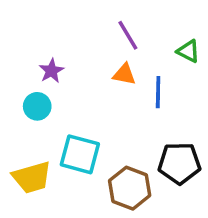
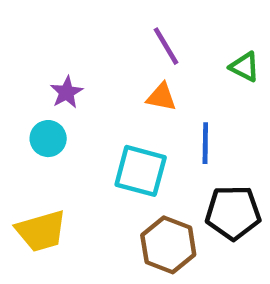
blue line: (158, 92) -> (205, 143), moved
cyan square: (80, 154) -> (141, 171), moved

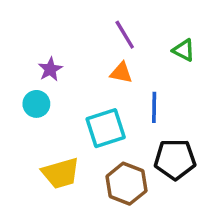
cyan square: (141, 171) -> (106, 128), turned -33
yellow trapezoid: (41, 231) -> (61, 173), moved

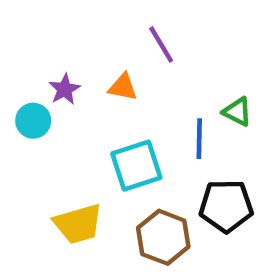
green triangle: (184, 50) -> (237, 112), moved
orange triangle: (121, 73) -> (123, 87), moved
cyan circle: (36, 104) -> (33, 121), moved

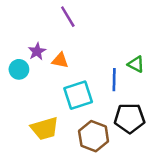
purple line: (161, 44) -> (68, 17), moved
orange triangle: (123, 87) -> (60, 60), moved

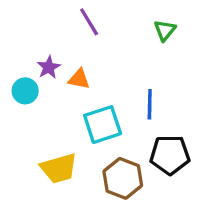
green triangle: (136, 64) -> (165, 30), moved, turned 42

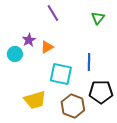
orange triangle: (79, 79) -> (47, 47), turned -40
cyan square: (103, 125) -> (61, 74), turned 30

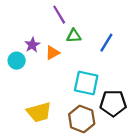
green triangle: (98, 18) -> (74, 36), moved, turned 48
blue line: (89, 62) -> (106, 43), moved, turned 30
cyan square: (61, 74) -> (86, 83), moved

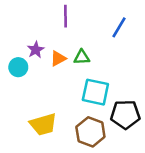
purple line: (59, 15) -> (66, 16), turned 30
green triangle: (74, 36) -> (82, 57), moved
blue line: (106, 43) -> (119, 27), moved

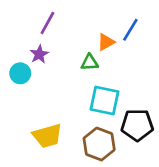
purple line: (66, 16) -> (47, 23), moved, turned 30
orange triangle: (58, 58) -> (106, 42), moved

